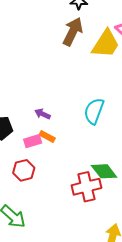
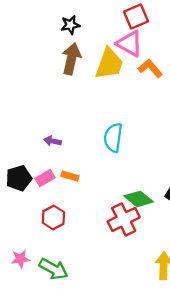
purple arrow: (42, 114) -> (52, 141), moved
pink rectangle: (33, 141) -> (45, 178), moved

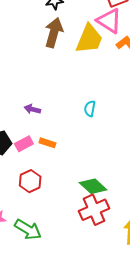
cyan semicircle: (113, 138) -> (90, 109), size x0.6
green diamond: (139, 199) -> (93, 186), moved
red cross: (124, 219) -> (94, 210), moved

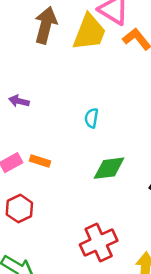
purple arrow: (32, 109) -> (19, 101), moved
green diamond: (93, 186) -> (109, 168), moved, turned -48

